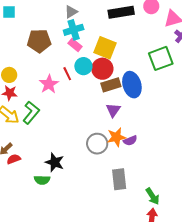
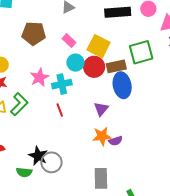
cyan cross: (74, 30) -> (62, 84), moved
green square: (161, 58) -> (141, 52), moved
red line: (67, 74) -> (60, 110), moved
brown rectangle: (111, 85) -> (116, 66), moved
gray circle: (97, 144) -> (51, 162), moved

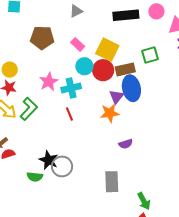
green square: (141, 52) -> (150, 55), size x0.7
purple triangle: (101, 109) -> (116, 97), moved
orange star: (102, 136) -> (110, 113), moved

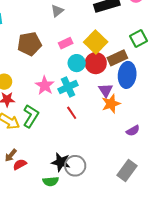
pink rectangle: (78, 44) -> (66, 43), turned -56
yellow square: (107, 50) -> (96, 42), turned 30
blue ellipse: (131, 88) -> (127, 75), turned 30
purple triangle: (116, 97) -> (106, 90), moved
gray rectangle: (112, 182) -> (127, 170), turned 50

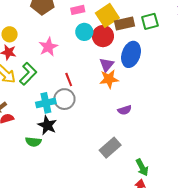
brown rectangle: (117, 58) -> (125, 23), moved
cyan cross: (68, 87) -> (46, 103), moved
gray circle: (75, 166) -> (64, 99), moved

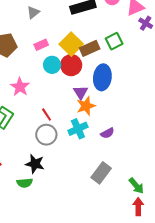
cyan cross: (46, 103) -> (78, 129), moved

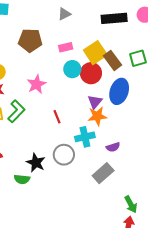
brown rectangle: (90, 48) -> (113, 60), turned 66
gray circle: (46, 135) -> (64, 155), moved
gray rectangle: (101, 173) -> (103, 173), moved

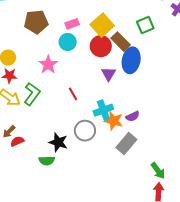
brown rectangle: (113, 60) -> (121, 42), moved
cyan circle: (72, 69) -> (68, 42), moved
orange star: (97, 116) -> (114, 121), moved, turned 30

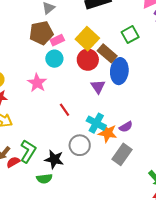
brown pentagon: (36, 22) -> (41, 33), moved
green L-shape: (32, 94) -> (28, 151), moved
cyan cross: (103, 110) -> (96, 123), turned -36

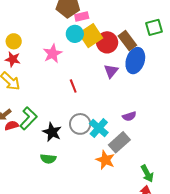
yellow square: (87, 39) -> (91, 36), moved
cyan cross: (96, 123) -> (99, 128), moved
orange star: (107, 133) -> (105, 160), moved
green semicircle: (44, 179) -> (48, 159), moved

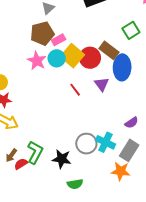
pink star: (53, 54) -> (37, 61), moved
red line: (73, 86) -> (75, 90), moved
green semicircle: (48, 159) -> (75, 184), moved

